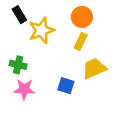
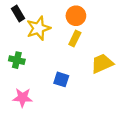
yellow trapezoid: (94, 68) -> (102, 63), moved
pink star: (24, 89) -> (23, 98), moved

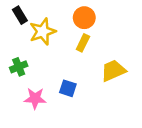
green cross: (17, 60) -> (19, 67), turned -35
pink star: (23, 98) -> (35, 98), moved

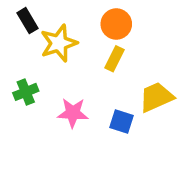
blue square: (68, 88) -> (122, 122), moved
pink star: (35, 98) -> (73, 113), moved

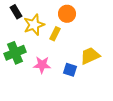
yellow rectangle: (115, 59) -> (55, 34), moved
green cross: (26, 92) -> (15, 53), size x1.5

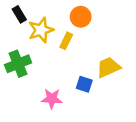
pink star: (42, 65) -> (52, 99), moved

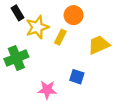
yellow trapezoid: (108, 67) -> (99, 45), moved

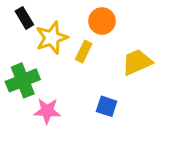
pink star: (47, 90) -> (47, 111), moved

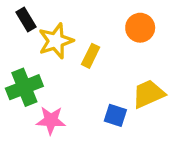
orange circle: (102, 21) -> (140, 28), moved
yellow trapezoid: (137, 62) -> (148, 94), moved

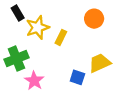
pink star: (51, 120) -> (34, 81), turned 30

